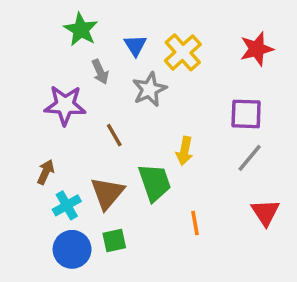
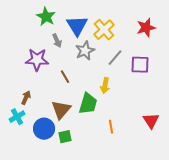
blue triangle: (135, 45) -> (77, 26), size x1.6
gray line: (250, 158) -> (115, 58), moved
green trapezoid: (155, 183) -> (88, 104), turned 35
cyan cross: (67, 205) -> (17, 117), moved
blue circle: (72, 249) -> (44, 129), moved

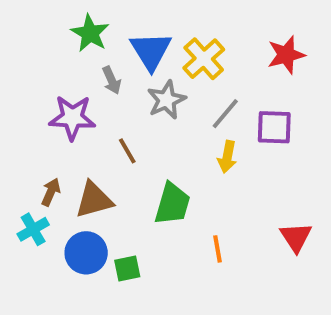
yellow arrow: (105, 86) -> (227, 157), moved
brown triangle: (61, 110) -> (94, 200), moved, turned 35

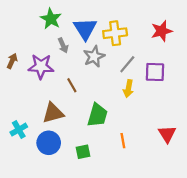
yellow cross: (204, 59) -> (115, 33), turned 35
brown arrow: (51, 192) -> (12, 61), moved
green square: (127, 269) -> (83, 152), moved

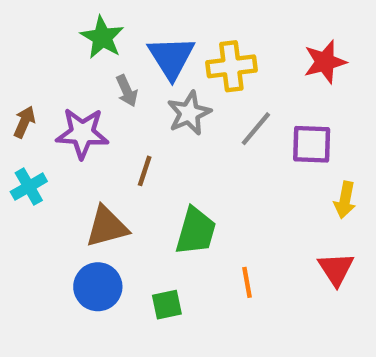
brown line: (72, 85) -> (145, 171), turned 48
yellow arrow: (128, 89) -> (345, 200), moved
cyan cross: (19, 130) -> (29, 187), moved

